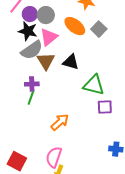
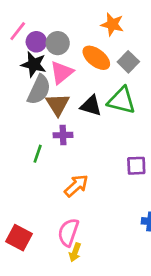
gray semicircle: (32, 50) -> (39, 90), turned -30
purple cross: (32, 84) -> (63, 135), moved
green triangle: (94, 85) -> (122, 100), moved

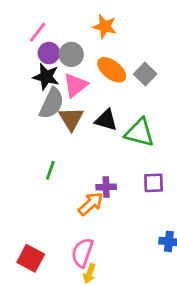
orange star: (112, 24) -> (105, 27), moved
pink line: (18, 31) -> (38, 32), moved
green triangle: (122, 100) -> (140, 133), moved
purple cross: (63, 135) -> (106, 187), moved

